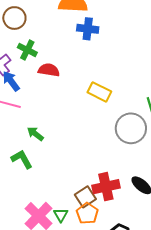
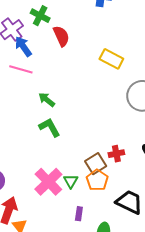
red semicircle: (49, 70) -> (61, 36), turned 55
green L-shape: (22, 159) -> (50, 127), moved
red cross: (106, 187) -> (116, 154), size x0.6

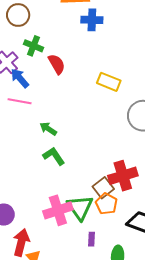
red cross: (116, 154) -> (123, 176), size x1.8
green triangle: (71, 181) -> (80, 208), size x1.8
pink cross: (48, 182) -> (58, 210), turned 32

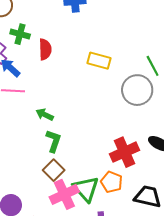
red semicircle: (57, 64) -> (45, 49), turned 35
green L-shape: (54, 156) -> (54, 141), turned 60
brown square: (103, 188) -> (54, 170), moved

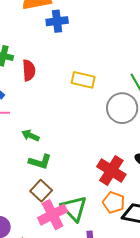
green L-shape: (54, 141) -> (40, 162), turned 90
red cross: (124, 152) -> (111, 171), turned -32
orange pentagon: (112, 182) -> (114, 202), moved

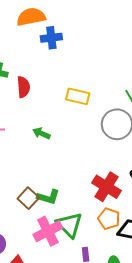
green arrow: (30, 136) -> (41, 133), moved
green L-shape: (40, 162) -> (48, 197), moved
brown square: (41, 191) -> (28, 198), moved

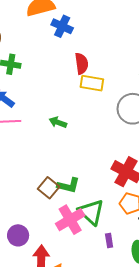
blue cross: (51, 38) -> (62, 26), turned 35
red semicircle: (23, 87) -> (82, 64), moved

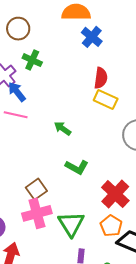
green L-shape: (68, 185) -> (77, 167), moved
pink cross: (70, 220) -> (37, 213), moved

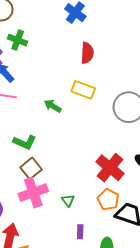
yellow rectangle: (106, 100) -> (83, 90), moved
green L-shape: (77, 167) -> (25, 142), moved
green triangle: (71, 224) -> (68, 200), size x0.5

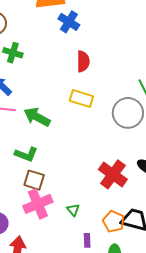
green arrow: (53, 106) -> (37, 117), moved, size x1.5
brown square: (31, 168) -> (34, 180), turned -30
orange pentagon: (108, 200) -> (113, 221), moved

